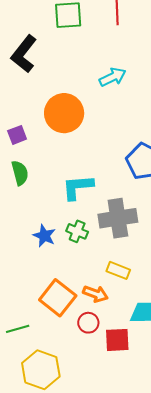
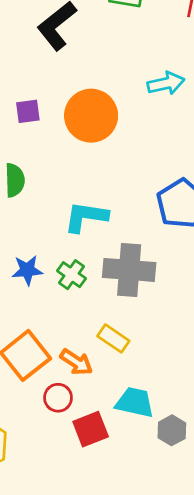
purple square: (17, 135) -> (28, 111), moved
blue star: (44, 236) -> (27, 270), turned 30
red square: (117, 340) -> (91, 429), turned -32

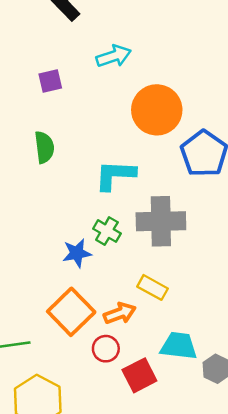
cyan arrow: (166, 83) -> (114, 56), moved
orange circle: (91, 116) -> (157, 110), moved
blue star: (27, 270) -> (77, 253), moved
orange arrow: (76, 362) -> (120, 313), turned -48

